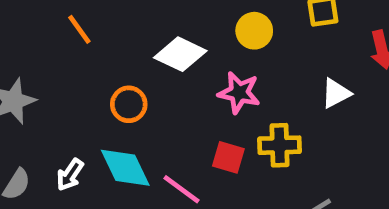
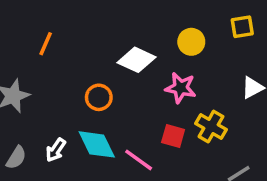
orange line: (79, 29) -> (46, 44), moved, turned 60
yellow cross: (280, 145) -> (211, 126), turned 32

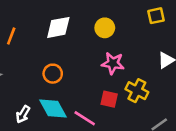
yellow circle: (191, 42) -> (105, 28), moved
white diamond: (137, 60) -> (58, 27), moved, turned -32

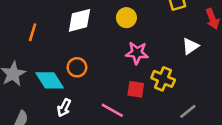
cyan diamond: (53, 108) -> (50, 80), moved
white arrow: (23, 114) -> (64, 108), moved

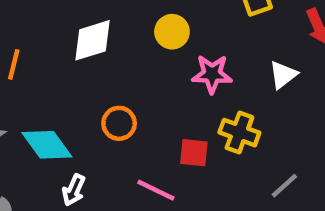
pink star: (137, 53) -> (212, 74), moved
orange circle: (77, 67) -> (119, 123), moved

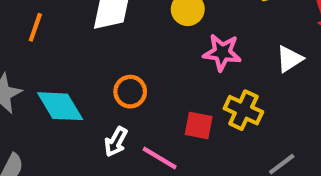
white arrow: (74, 190) -> (116, 142), moved

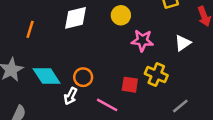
orange circle: (130, 92) -> (83, 77), moved
white arrow: (116, 142) -> (71, 96), moved

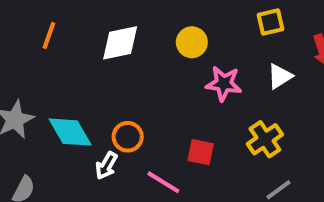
orange line: (30, 29) -> (49, 36), moved
white triangle: (183, 43) -> (280, 76), moved
yellow cross: (156, 75) -> (265, 139), moved, turned 30

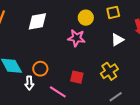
yellow circle: (192, 42) -> (86, 18), moved
pink star: (224, 84) -> (76, 38), moved
white arrow: (106, 166) -> (29, 83), turned -32

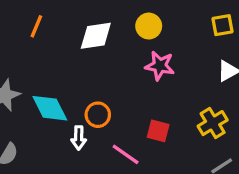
yellow circle: (86, 18) -> (149, 26), moved

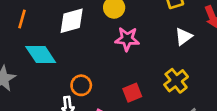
cyan diamond: (50, 108) -> (41, 54), moved
red square: (158, 131) -> (132, 93), turned -30

